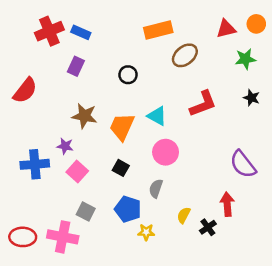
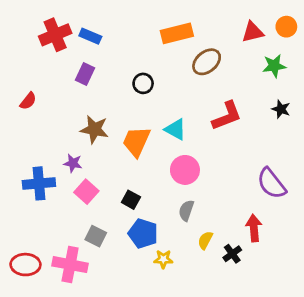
red semicircle: (25, 90) -> (28, 101), size x0.6
black square: (121, 168) -> (131, 200), moved
gray semicircle: (156, 189) -> (186, 210), moved

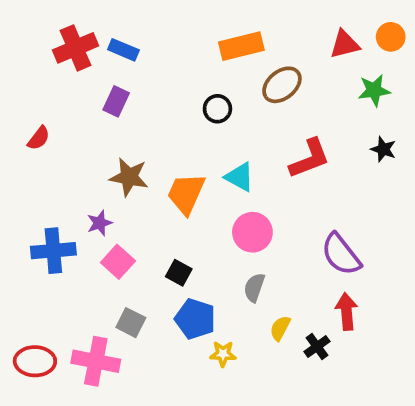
black circle: (143, 83) -> (217, 109), moved
purple star: (73, 163) -> (99, 223), turned -30
purple semicircle: (271, 183) -> (341, 254), moved

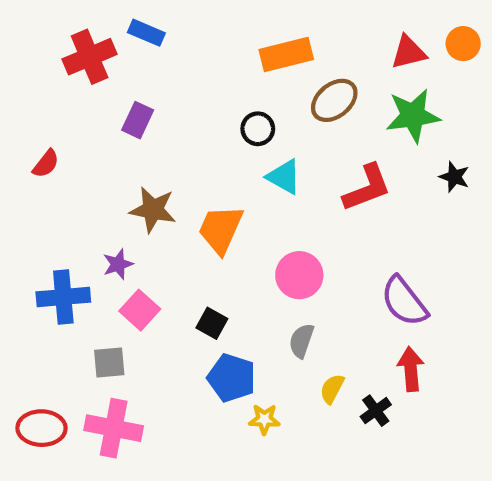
blue rectangle: (123, 50) -> (146, 33), moved
green star: (374, 90) -> (413, 116), moved, size x1.4
cyan triangle: (240, 177) -> (284, 177), moved
gray square: (131, 323) -> (109, 363), moved, turned -32

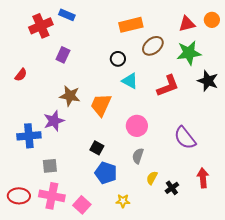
black star: (454, 177) -> (208, 81), size x1.5
purple star: (118, 264) -> (54, 121), size x1.5
pink square: (140, 310) -> (82, 205), moved
red arrow: (411, 369) -> (203, 178), moved
yellow star: (264, 419) -> (123, 201), moved

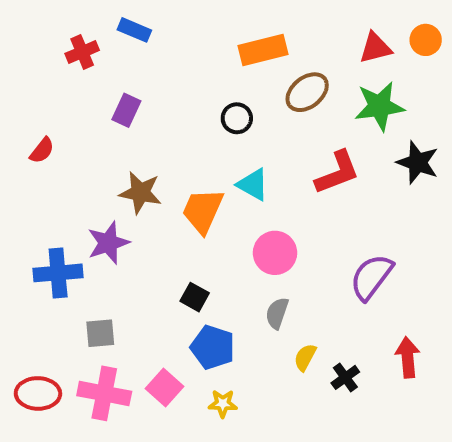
red cross: (41, 26) -> (82, 52), size x0.7
cyan triangle: (130, 81) -> (253, 185), moved
purple semicircle: (185, 138) -> (371, 277), turned 75
yellow star: (123, 201) -> (223, 404), moved
pink square: (82, 205) -> (165, 387), moved

